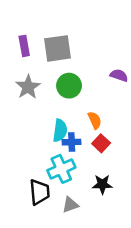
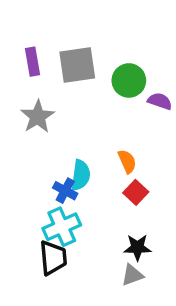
green circle: (69, 86) -> (129, 80), moved
blue cross: (72, 142) -> (65, 191), moved, turned 30
cyan cross: (61, 169) -> (62, 227), moved
gray triangle: (70, 205) -> (132, 275), moved

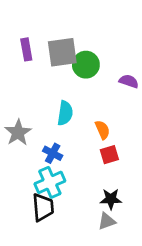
green circle: (129, 80) -> (86, 65), moved
gray star: (38, 117) -> (18, 133), moved
cyan semicircle: (81, 175) -> (65, 113), moved
red square: (136, 192) -> (109, 155), turned 30

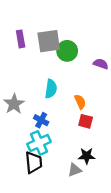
red square: (109, 155) -> (86, 121), turned 32
gray triangle: (107, 221) -> (75, 170), moved

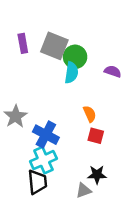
gray square: (49, 41) -> (54, 46), turned 30
cyan semicircle: (51, 89) -> (71, 73), moved
blue cross: (41, 120) -> (46, 135), size x1.5

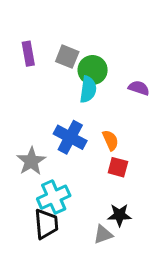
gray square: (54, 46) -> (67, 57), size x0.7
gray star: (16, 116) -> (31, 161), moved
blue cross: (46, 135) -> (70, 137), moved

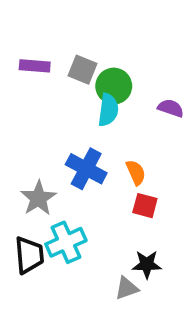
purple rectangle: (28, 54) -> (35, 66), turned -75
black trapezoid: (46, 224) -> (29, 255), moved

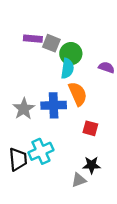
purple rectangle: (35, 66) -> (33, 39), moved
blue cross: (86, 169) -> (54, 105), turned -30
orange semicircle: (136, 172) -> (78, 94), moved, size x1.5
gray star: (38, 198) -> (24, 109), moved

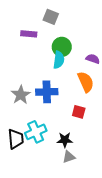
gray square: (51, 43) -> (51, 17), moved
orange semicircle: (78, 94) -> (86, 82), moved
black star: (92, 165) -> (65, 140), moved

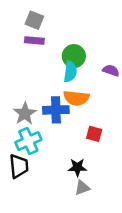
gray square: (51, 17) -> (34, 20), moved
orange semicircle: (86, 82) -> (76, 98), moved, turned 120
cyan cross: (36, 132) -> (28, 141), moved

